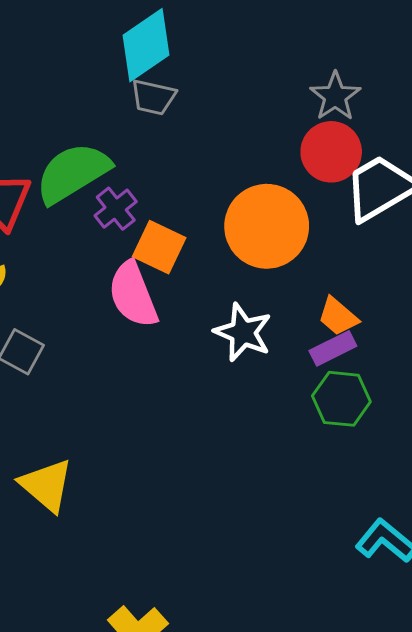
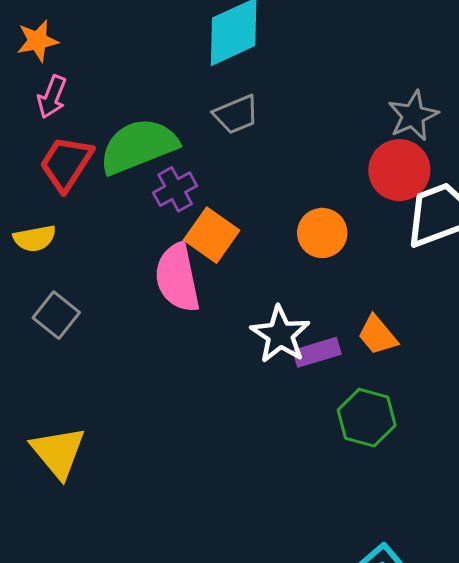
gray trapezoid: (153, 97) -> (236, 114), moved, turned -45
orange circle: (267, 226) -> (322, 233), size x0.6
purple rectangle: (333, 348) -> (317, 352), moved

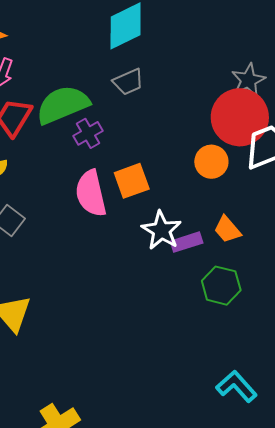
red circle: (399, 170) -> (240, 117), size x1.4
orange circle: (322, 233) -> (211, 162), moved
orange square: (212, 235) -> (132, 181), moved, turned 36

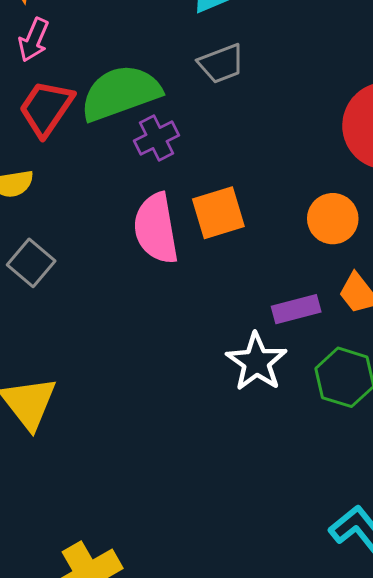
orange circle: (211, 162) -> (333, 219), moved
white star: (161, 230) -> (256, 362), moved

